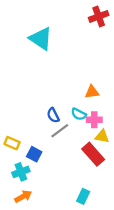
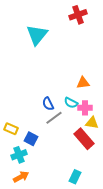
red cross: (99, 16) -> (78, 15), moved
cyan triangle: (41, 39) -> (37, 35), turned 35

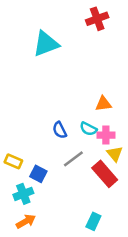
cyan triangle: (37, 35) -> (46, 44), turned 30
gray line: (54, 118) -> (73, 159), moved
yellow triangle: (92, 123) -> (115, 154), turned 40

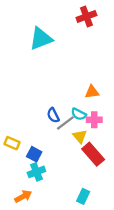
yellow triangle: (115, 154) -> (80, 136), moved
gray line: (73, 159) -> (65, 123), moved
cyan cross: (23, 194) -> (36, 172), moved

